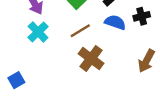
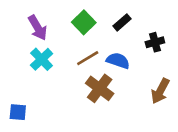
blue semicircle: (115, 22) -> (118, 61), moved
blue square: (16, 80) -> (18, 112), turned 35

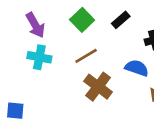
cyan cross: (42, 59) -> (39, 57), turned -35
blue semicircle: (118, 61) -> (137, 68), moved

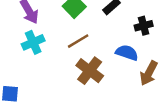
cyan cross: (39, 57) -> (33, 42), turned -35

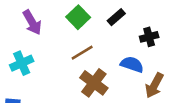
cyan cross: (33, 42) -> (22, 63), moved

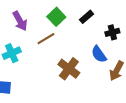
brown line: (82, 53) -> (46, 39), moved
blue semicircle: (132, 64) -> (99, 54), turned -144

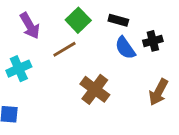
black rectangle: (86, 17) -> (118, 20), turned 56
blue semicircle: (99, 54) -> (125, 48), moved

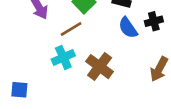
cyan cross: (19, 69) -> (63, 57), moved

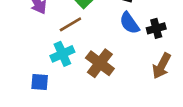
black cross: (154, 21) -> (156, 28), moved
blue square: (19, 90) -> (40, 82), moved

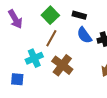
brown line: (70, 24) -> (51, 38), moved, turned -30

